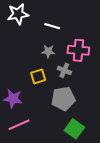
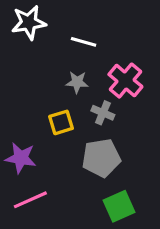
pink cross: (78, 50) -> (125, 81), turned 35
green square: (74, 129) -> (119, 206), turned 30

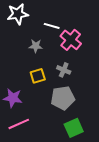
pink cross: (125, 81) -> (71, 40), moved
gray star: (77, 82) -> (36, 46), moved

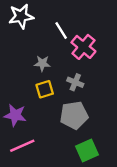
white line: (52, 26) -> (61, 30), turned 42
gray star: (36, 46) -> (42, 63), moved

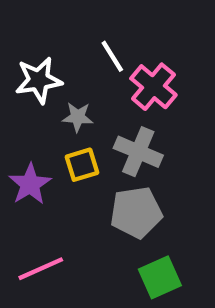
white star: (21, 16) -> (39, 80), moved
gray cross: (75, 82) -> (138, 152), size x1.5
purple star: (15, 115) -> (30, 184), moved, turned 30

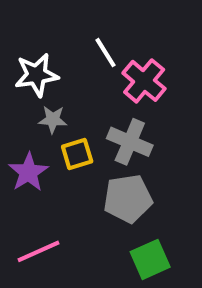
gray star: (78, 117) -> (53, 120), moved

